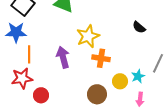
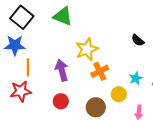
orange cross: (101, 58) -> (100, 71), turned -36
cyan star: (138, 76) -> (136, 78), moved
red circle: (41, 95) -> (61, 101), moved

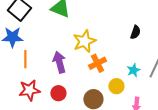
black semicircle: (138, 40) -> (135, 32), turned -112
red star: (21, 91) -> (29, 90), moved

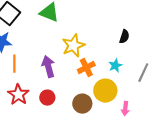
cyan star: (133, 70) -> (115, 66), moved
yellow circle: (116, 86) -> (105, 91), size x1.5
red star: (29, 90) -> (18, 95), turned -30

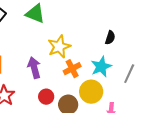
cyan star: (115, 66) -> (101, 67), size x1.5
red circle: (47, 98) -> (46, 97), moved

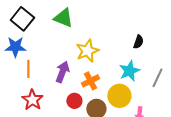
purple arrow: (34, 68) -> (62, 72), turned 35
orange cross: (72, 69) -> (90, 81), moved

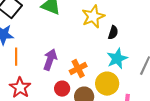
black semicircle: (138, 42) -> (113, 33), moved
yellow star: (87, 51) -> (93, 17), moved

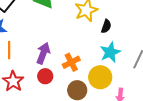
red circle: (62, 89) -> (45, 76), moved

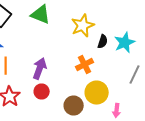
cyan star: (110, 52) -> (125, 42), moved
orange cross: (71, 62) -> (85, 64), moved

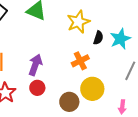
pink arrow: (117, 110) -> (122, 107), moved

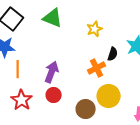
yellow star: (78, 22) -> (95, 29), size x0.7
black semicircle: (98, 38) -> (113, 54), moved

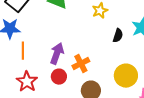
orange cross: (97, 68) -> (81, 64), moved
yellow circle: (109, 96) -> (126, 76), moved

